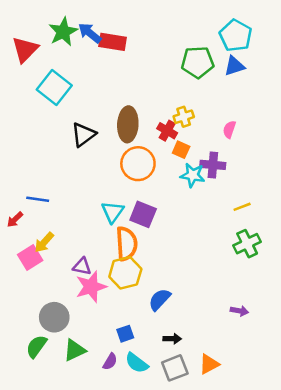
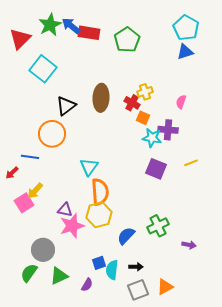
green pentagon: (198, 62) -> (127, 40), moved, turned -30
orange circle: (138, 164) -> (52, 134), moved
purple square: (143, 214) -> (156, 169), moved
green cross: (247, 244) -> (158, 226), moved
cyan semicircle: (137, 363) -> (112, 270), moved, turned 60

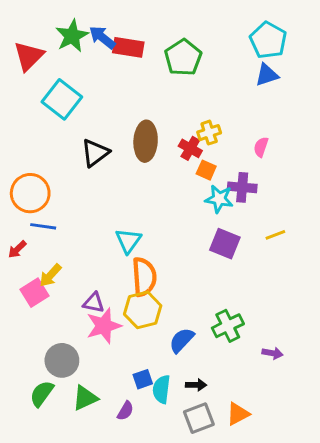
orange circle: (52, 134) -> (30, 193), moved

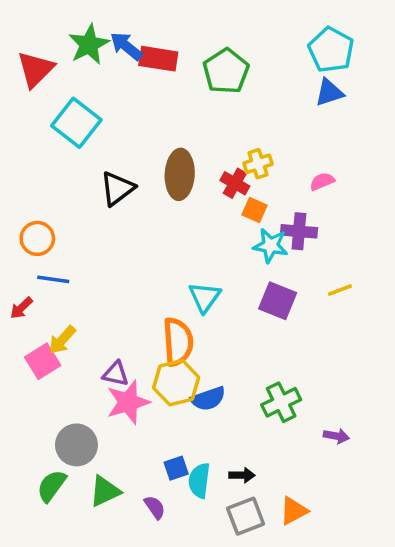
pink semicircle: (261, 147) -> (322, 181), turned 48
orange circle: (30, 193) -> (37, 238), size x0.7
cyan triangle: (128, 241) -> (205, 297), moved
blue semicircle: (182, 340) -> (208, 399), moved, turned -152
purple semicircle: (125, 411) -> (155, 507), turned -66

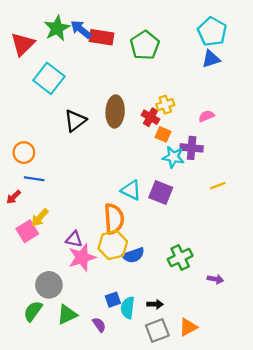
cyan triangle: (205, 297) -> (131, 190), turned -40
purple square: (278, 301) -> (161, 192), moved

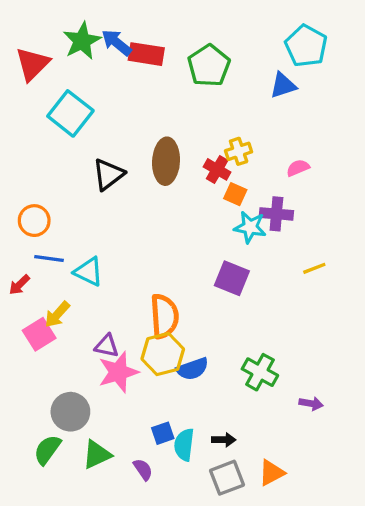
blue triangle: (211, 59) -> (283, 85), moved
cyan triangle: (131, 190) -> (89, 272), moved
green cross: (180, 257) -> (260, 372), turned -35

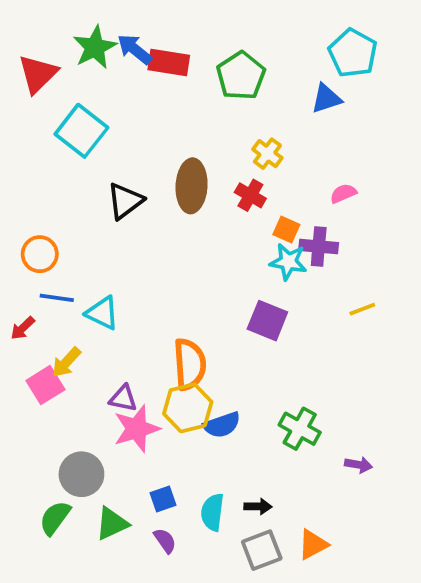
yellow cross: (239, 151) -> (267, 154), moved, turned -35
orange square: (235, 194) -> (286, 229), moved
blue square: (163, 433) -> (163, 499), moved

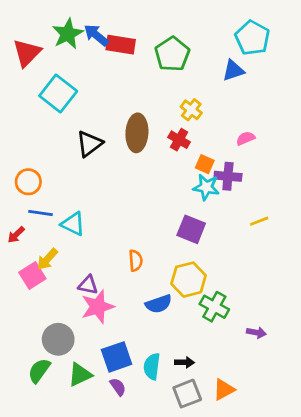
orange semicircle: (190, 364) -> (136, 261), size x0.6
yellow hexagon: (188, 408) -> (189, 280), moved
blue square: (163, 499) -> (117, 357), size x1.6

